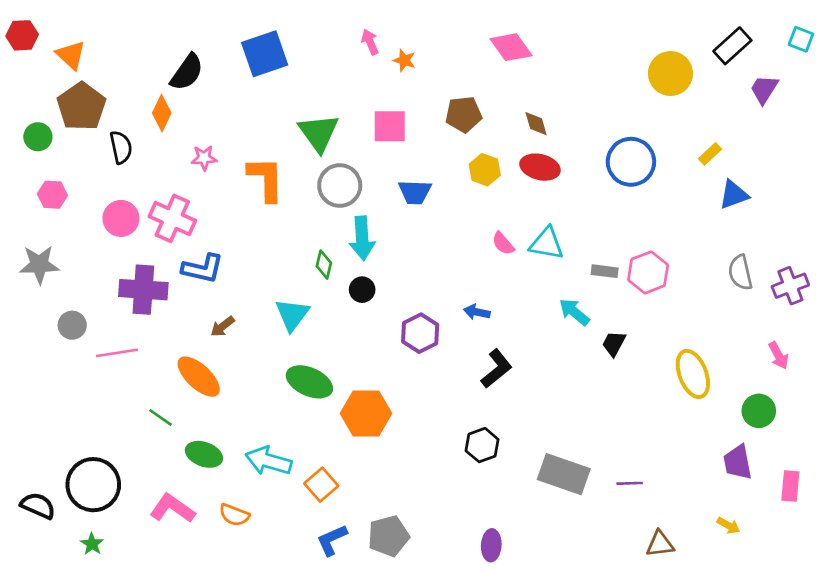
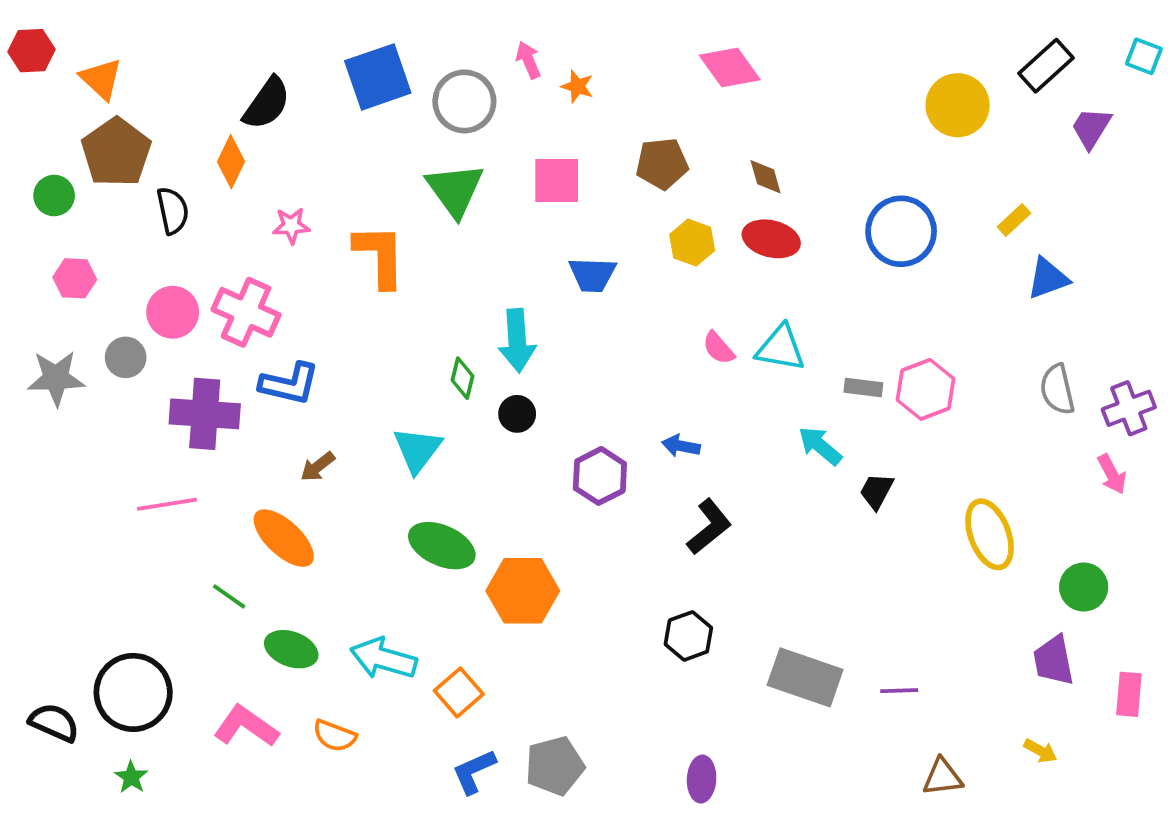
gray circle: (340, 186) -> (464, 101), moved
gray circle: (72, 325) -> (126, 357), moved
pink arrow: (779, 356) -> (1112, 474), moved

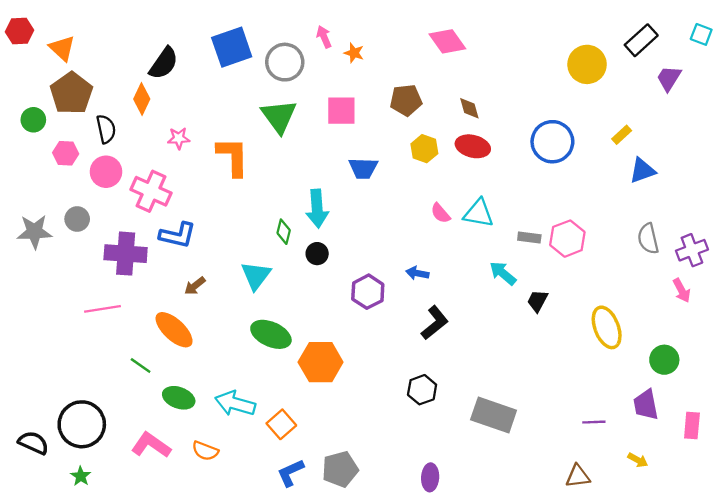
pink hexagon: (75, 278) -> (66, 153), moved
pink circle: (173, 312) -> (106, 172), moved
purple line: (899, 691) -> (594, 422), moved

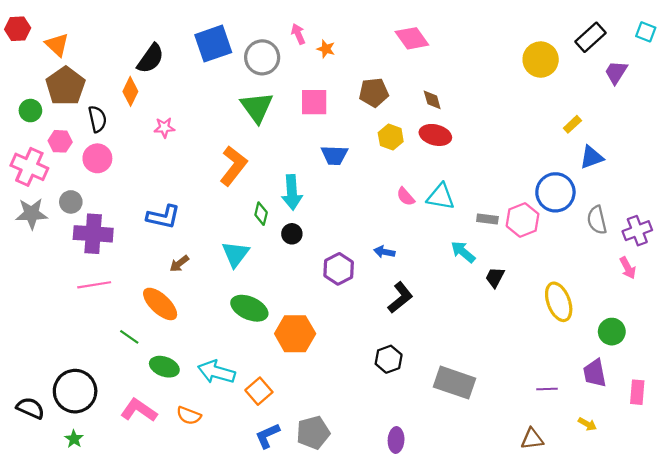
blue circle: (552, 142) -> (555, 192), moved
orange L-shape: (233, 157) -> (233, 166), moved, turned 39
pink cross: (151, 191) -> (29, 167), moved
purple cross: (126, 254) -> (93, 234), moved

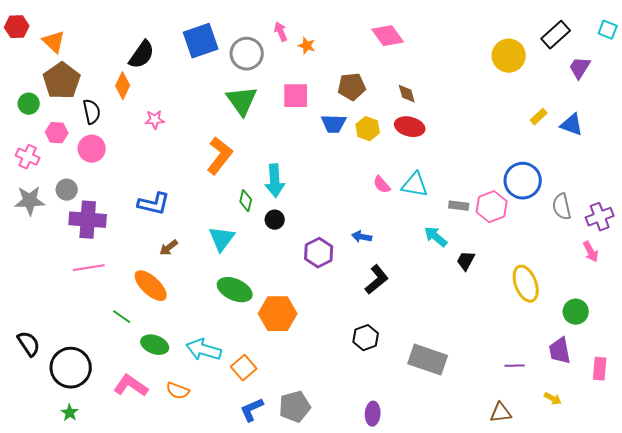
blue trapezoid: (334, 155) -> (334, 124), moved
blue triangle: (592, 157) -> (572, 125), moved, turned 40
pink cross: (29, 167) -> (28, 157), size x0.7
black semicircle: (30, 408) -> (29, 344), moved, turned 32

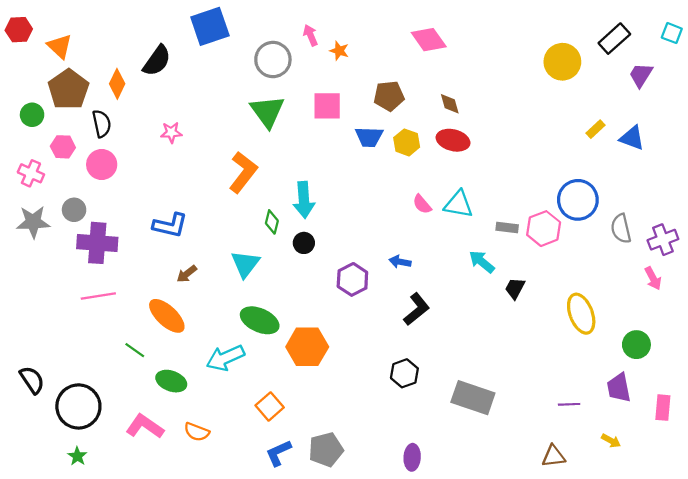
blue square: (201, 41) -> (210, 26), moved
orange diamond: (123, 86) -> (117, 84), moved
cyan arrow: (204, 350) -> (225, 358), moved, turned -40

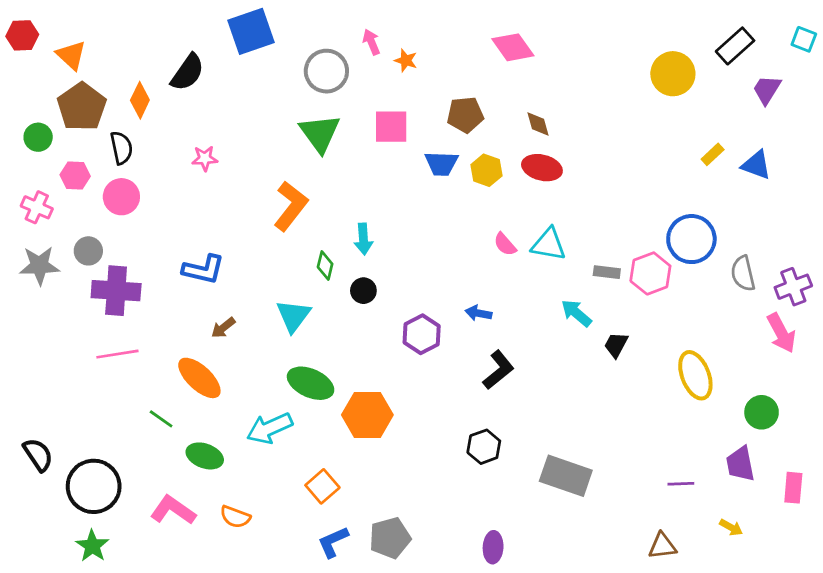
cyan arrow: (304, 200) -> (363, 239), size x0.7
pink arrow: (653, 278) -> (781, 333), size x1.4
green star: (77, 456) -> (92, 546), size x1.4

